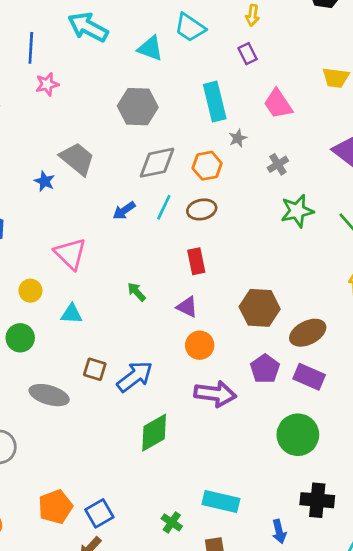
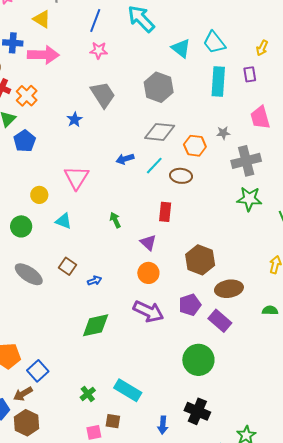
cyan rectangle: (215, 102) -> (218, 82), moved
gray trapezoid: (77, 159) -> (103, 95), moved
gray cross: (278, 164) -> (246, 161), size x1.8
blue arrow: (135, 377) -> (95, 281), size x0.5
blue square: (99, 513) -> (38, 371), turned -30

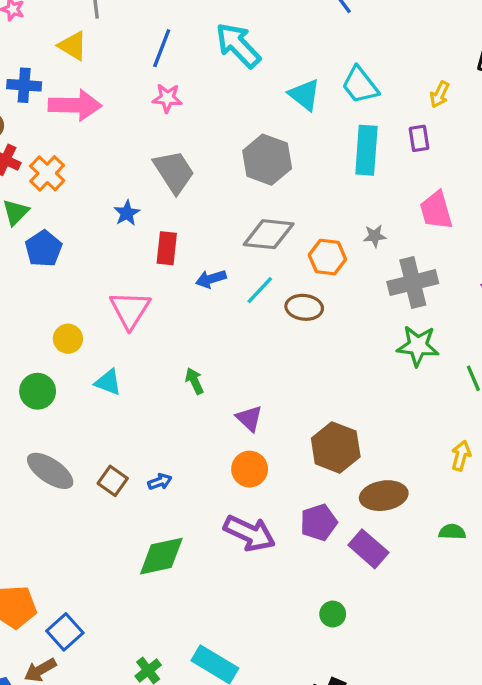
red rectangle: (165, 212) -> (167, 248), moved
brown square: (67, 266) -> (113, 481), moved
green circle: (198, 360) -> (333, 614), size x0.5

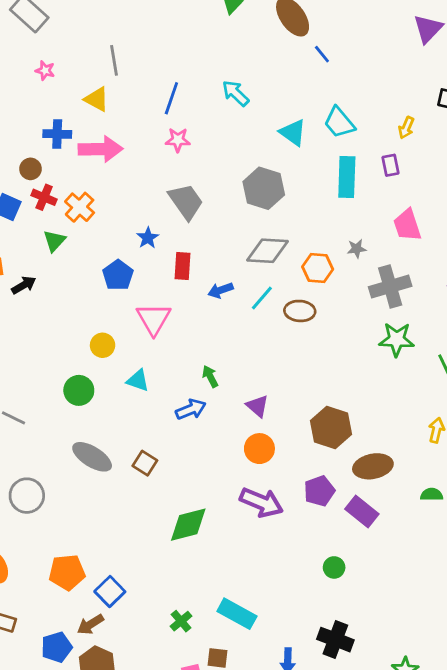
cyan arrow: (238, 45) -> (236, 93), size x0.7
blue pentagon: (44, 249) -> (118, 275), moved
blue arrow: (160, 482) -> (191, 409), moved, size x1.5

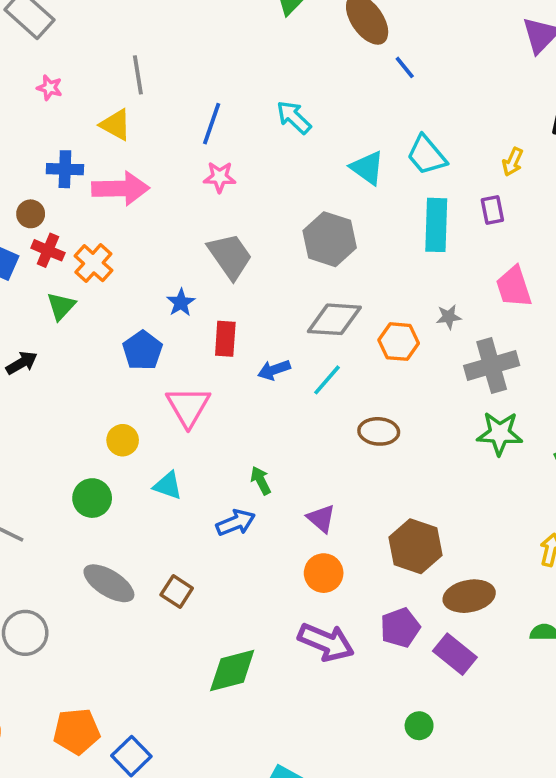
brown ellipse: (300, 311) -> (379, 431), moved

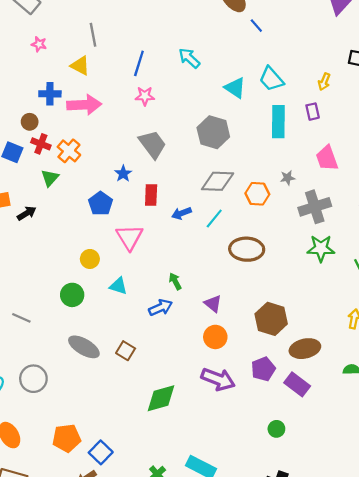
brown ellipse: (379, 431) -> (247, 249), size x1.4

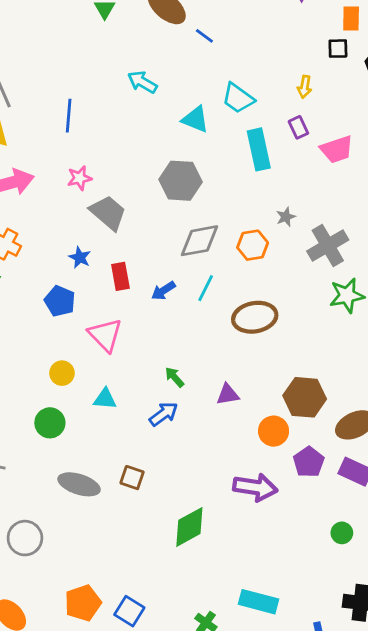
cyan arrow: (189, 58) -> (142, 82), moved
pink star: (145, 96) -> (80, 178), moved
pink trapezoid: (327, 158) -> (337, 149), moved, turned -76
purple triangle: (213, 304) -> (228, 394), turned -36
orange circle: (215, 337) -> (274, 431), moved

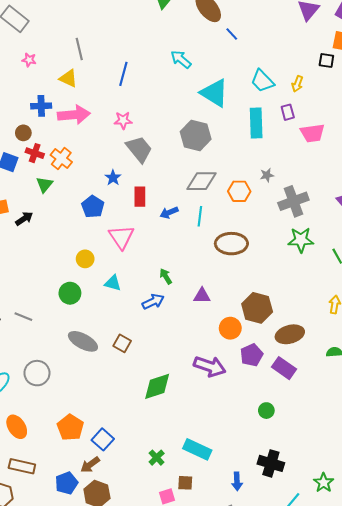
cyan trapezoid: (238, 98) -> (262, 81), moved
cyan triangle: (195, 119) -> (214, 93), size x1.4
cyan line: (206, 288) -> (200, 216), turned -30
orange pentagon: (83, 603) -> (70, 427), turned -30

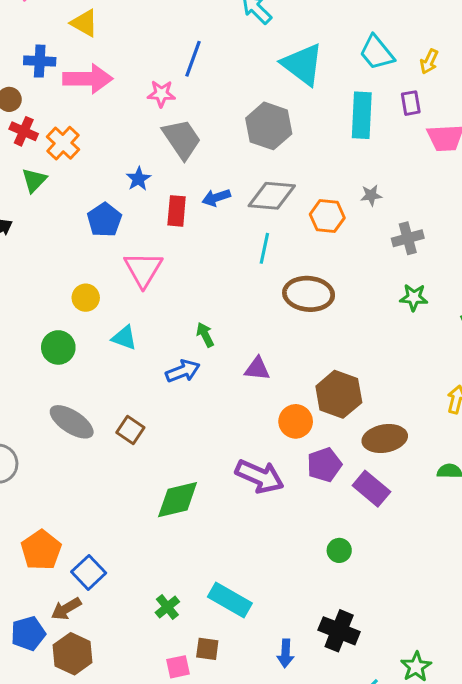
blue line: (123, 74) -> (193, 59), moved
gray cross: (293, 201) -> (408, 238), size x0.7
blue arrow: (169, 213) -> (216, 198), moved
green star: (301, 240) -> (414, 297), size x0.7

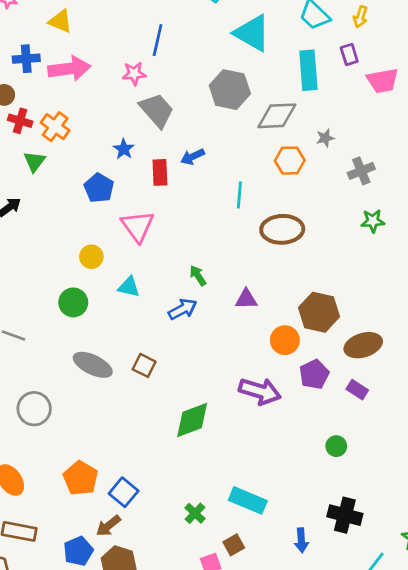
gray diamond: (272, 196) -> (277, 116), moved
purple rectangle: (371, 489) -> (357, 390), size x0.7
brown square: (207, 649) -> (234, 545), turned -30

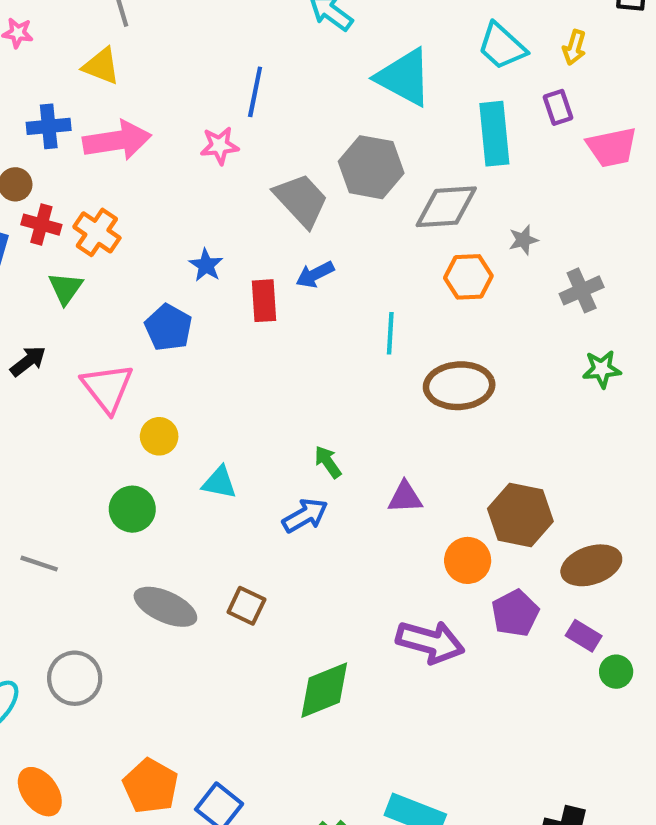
gray trapezoid: (157, 110) -> (301, 200), moved
pink triangle: (138, 226) -> (107, 388), moved
green circle: (336, 446) -> (616, 672), moved

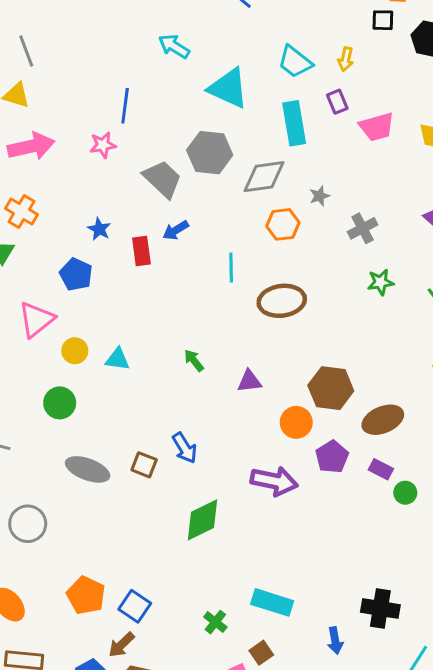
pink triangle: (107, 388) -> (36, 320), turned 33
cyan triangle: (219, 482) -> (117, 359), moved
blue arrow: (305, 516) -> (185, 448), moved, turned 92

